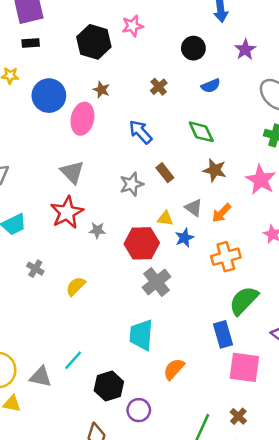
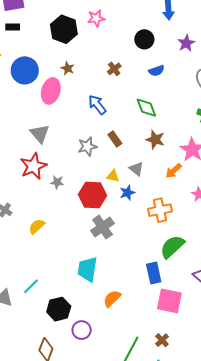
orange arrow: (222, 213) -> (173, 171), moved

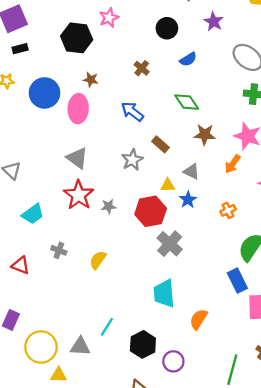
orange cross: (160, 210) -> (228, 210), size x0.6

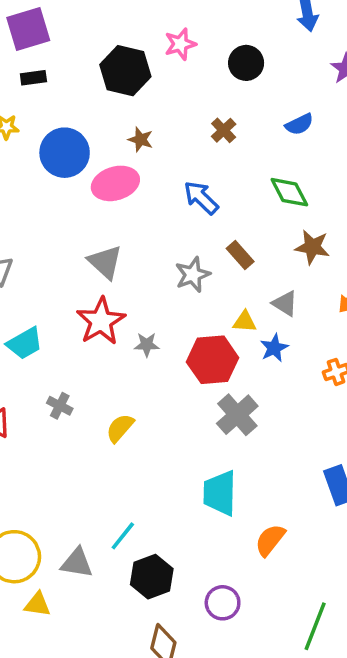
black circle: (167, 28) -> (246, 63), moved
pink ellipse: (78, 109) -> (115, 183), turned 64
black hexagon: (143, 344) -> (152, 577), moved

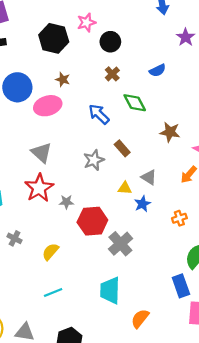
black circle: (246, 63) -> (110, 42), moved
green diamond: (289, 192) -> (135, 103), moved
brown star: (312, 247) -> (170, 132), moved
red hexagon: (213, 360) -> (92, 221), moved
cyan line: (123, 536) -> (53, 292), moved, turned 30

